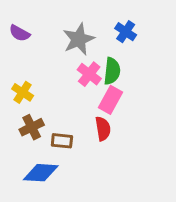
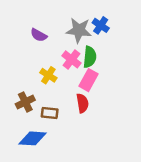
purple semicircle: (19, 33) -> (39, 35), moved
gray star: (79, 39) -> (79, 30), moved, turned 30
yellow cross: (23, 92) -> (48, 75), moved

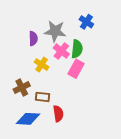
gray star: (79, 30) -> (55, 31), moved
purple semicircle: (39, 35) -> (33, 38), moved, turned -120
red semicircle: (82, 103) -> (58, 114), moved

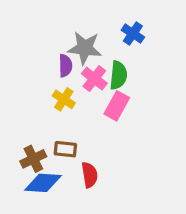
purple semicircle: (33, 38) -> (65, 66), moved
brown cross: (22, 87) -> (33, 159), moved

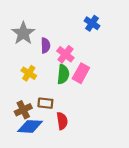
gray star: (85, 48) -> (23, 33), moved, turned 30
green semicircle: (118, 75) -> (63, 74), moved
yellow cross: (64, 99) -> (29, 73), moved

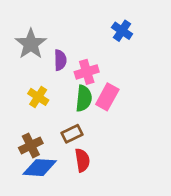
pink cross: (65, 54) -> (87, 72), turned 35
brown rectangle: (45, 103) -> (72, 134), moved, turned -32

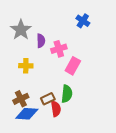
yellow cross: (38, 97) -> (26, 66), turned -32
green semicircle: (84, 98) -> (67, 94), moved
brown rectangle: (72, 134) -> (48, 99), moved

